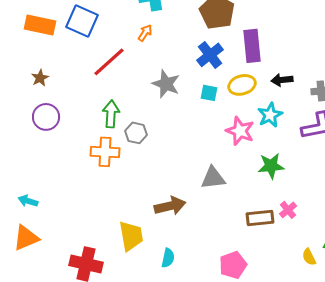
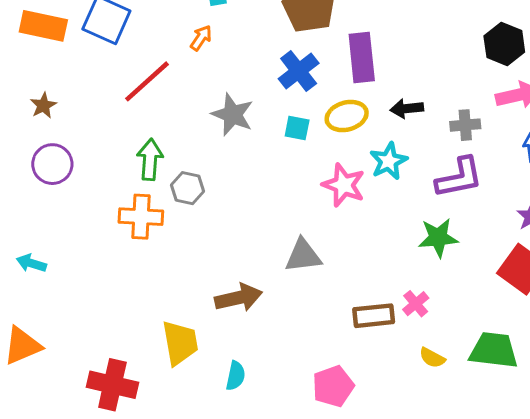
green star: (271, 166) -> (438, 238), moved
cyan arrow: (28, 201) -> (31, 263), moved
yellow semicircle: (309, 257) -> (432, 358), moved, turned -36

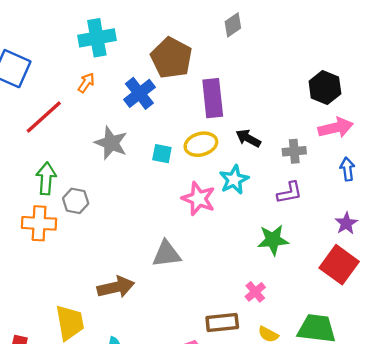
blue cross: (299, 71) -> (139, 93), moved
black arrow: (407, 109) -> (248, 138), turned 35
purple L-shape: (459, 178) -> (290, 193), size x0.7
brown rectangle: (374, 316) -> (222, 323), moved

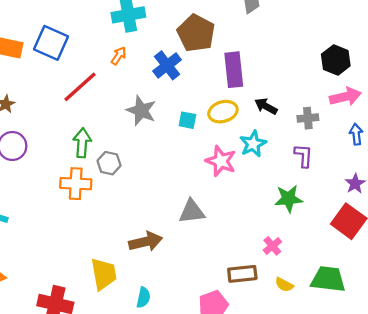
purple L-shape: (290, 193) -> (304, 156), turned -75

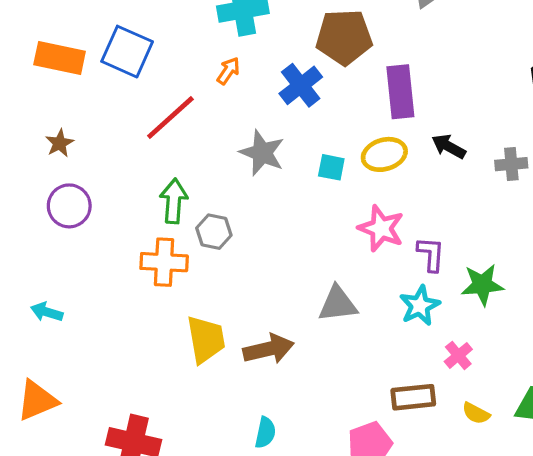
brown pentagon: (196, 33) -> (344, 37), turned -30
cyan star: (253, 144) -> (420, 306), moved
purple L-shape: (304, 156) -> (431, 254), moved
yellow trapezoid: (104, 274) -> (206, 339), moved

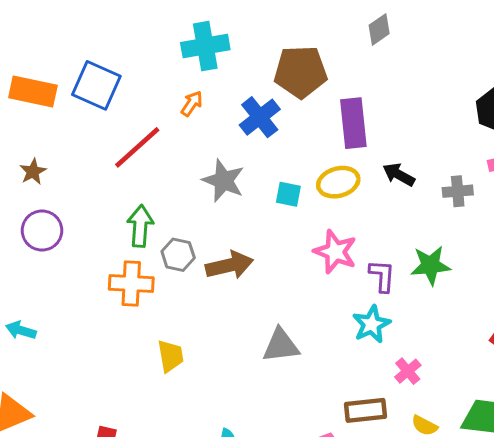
green star: (482, 285) -> (430, 265), moved
gray triangle: (338, 304) -> (281, 345), moved
yellow trapezoid: (206, 339) -> (170, 356), size x0.7
brown arrow: (269, 349) -> (229, 265), moved

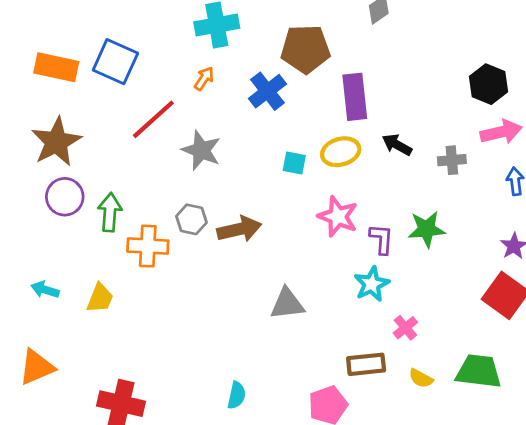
brown star: (33, 172) -> (56, 142), size x2.0
gray star: (223, 181) -> (201, 150), moved
green arrow: (140, 226) -> (110, 212), moved
yellow trapezoid: (170, 356) -> (100, 298), moved, turned 32

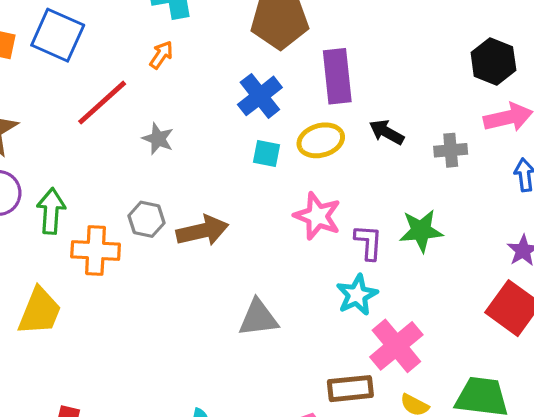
blue cross: (267, 91) -> (260, 96), moved
gray star: (201, 150) -> (158, 139), size x0.7
yellow trapezoid: (100, 298) -> (40, 311), size x1.4
pink cross: (405, 328) -> (396, 346), size x1.8

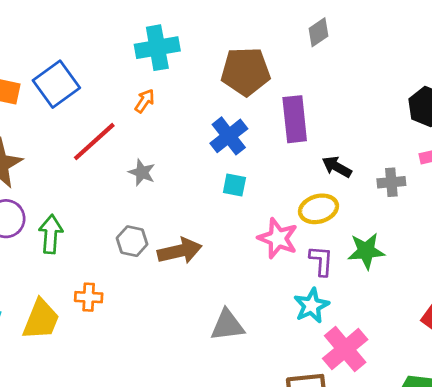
blue square: (58, 35) -> (56, 84), turned 30
yellow ellipse: (321, 140) -> (318, 209), moved
orange cross: (96, 251) -> (89, 297), moved, size x0.7

